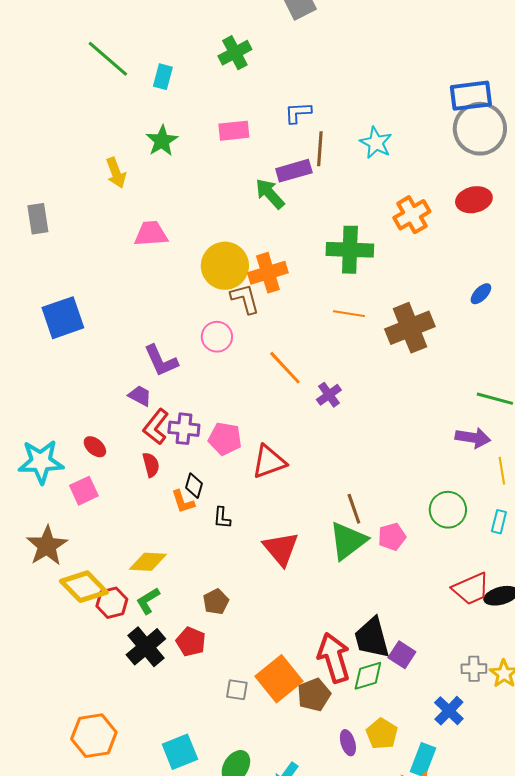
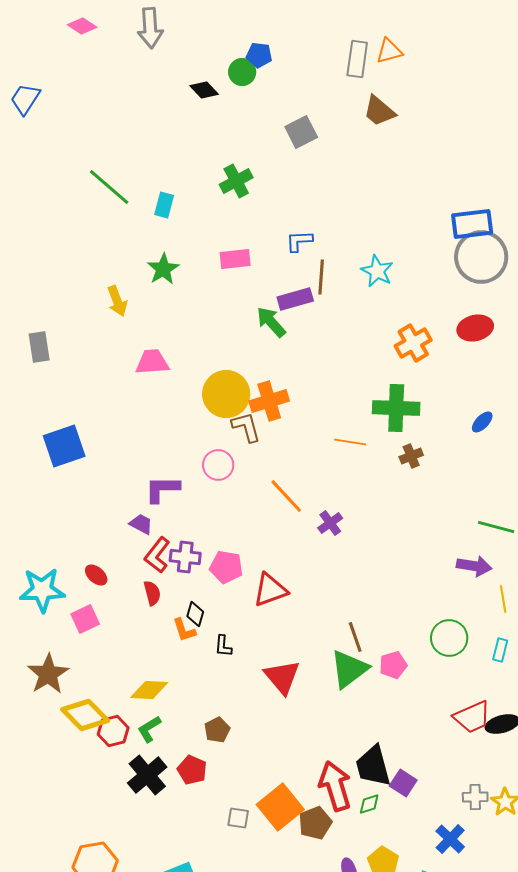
green cross: (350, 250) -> (396, 408), moved
brown cross: (410, 328) -> (411, 456), size x0.5
purple L-shape: (161, 361) -> (162, 489), turned 114
green diamond: (368, 676) -> (369, 804), size x0.7

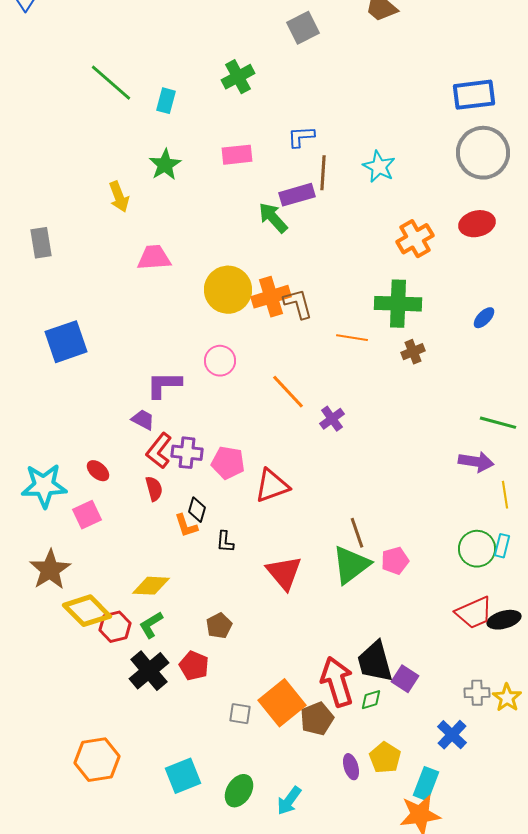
blue rectangle: (472, 224) -> (474, 95), moved
brown L-shape: (246, 427) -> (298, 304), moved
green circle: (449, 638) -> (477, 549), moved

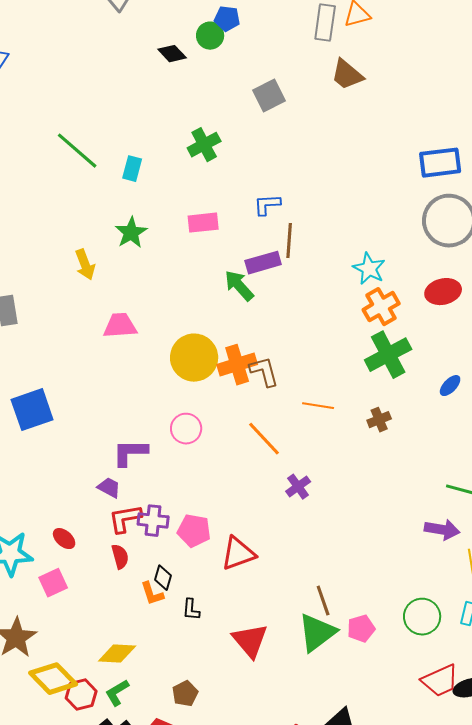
cyan star: (379, 167) -> (369, 269), moved
green cross: (398, 304) -> (388, 355), moved, turned -30
orange line: (288, 392) -> (264, 439), moved
red L-shape: (159, 451) -> (125, 519), turned 42
green circle: (477, 549) -> (422, 617), moved

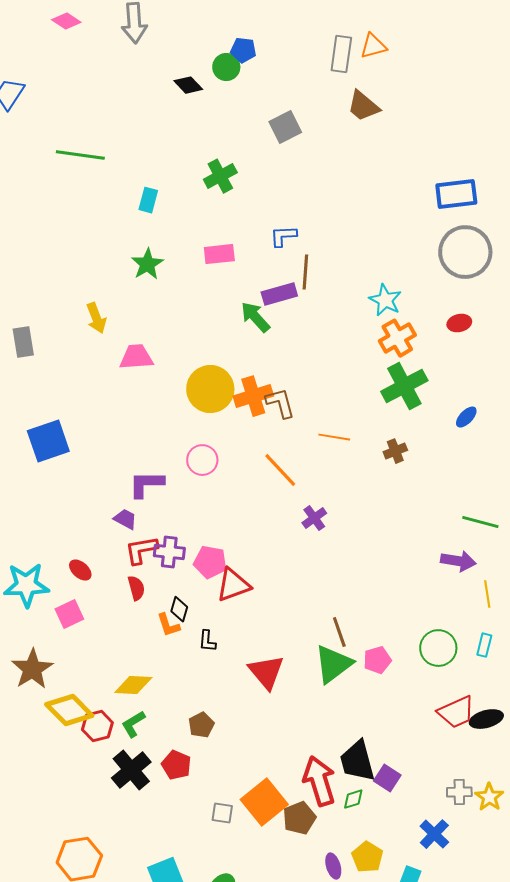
green line: (77, 151) -> (80, 155), moved, turned -33
yellow arrow: (85, 265) -> (96, 318), moved
red ellipse: (443, 292) -> (459, 323), size x0.7
red triangle: (238, 554) -> (233, 585), moved

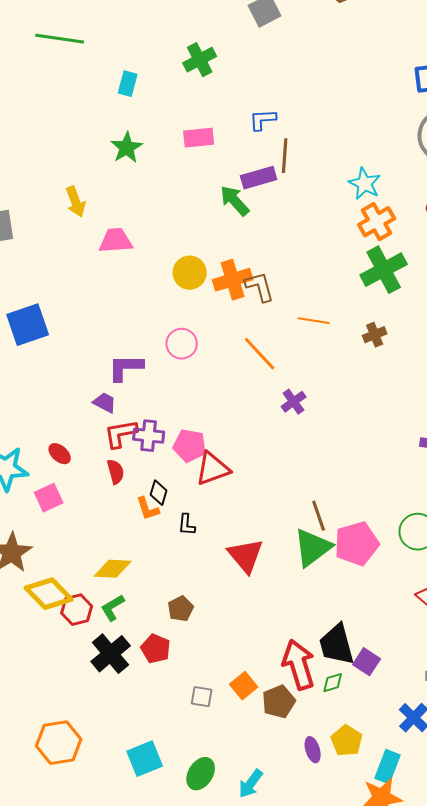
yellow circle: (210, 389) -> (190, 273), size x0.7
pink pentagon: (377, 660) -> (357, 544), size x1.6
orange square: (264, 802) -> (244, 686), size x0.6

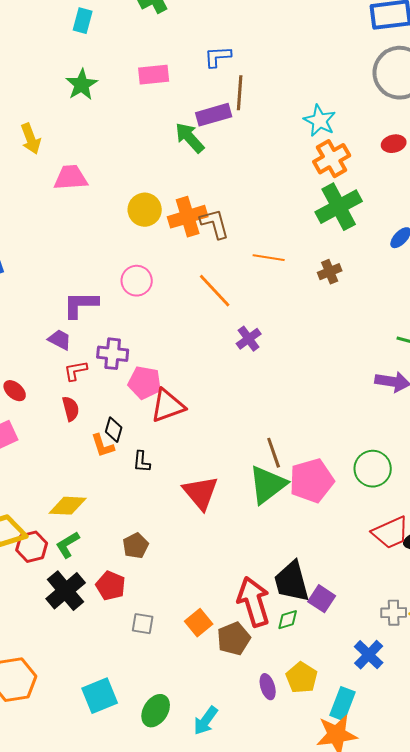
red L-shape: (121, 434) -> (76, 371), size x0.7
purple cross: (149, 436) -> (113, 354), moved
gray square: (202, 697) -> (143, 624), moved

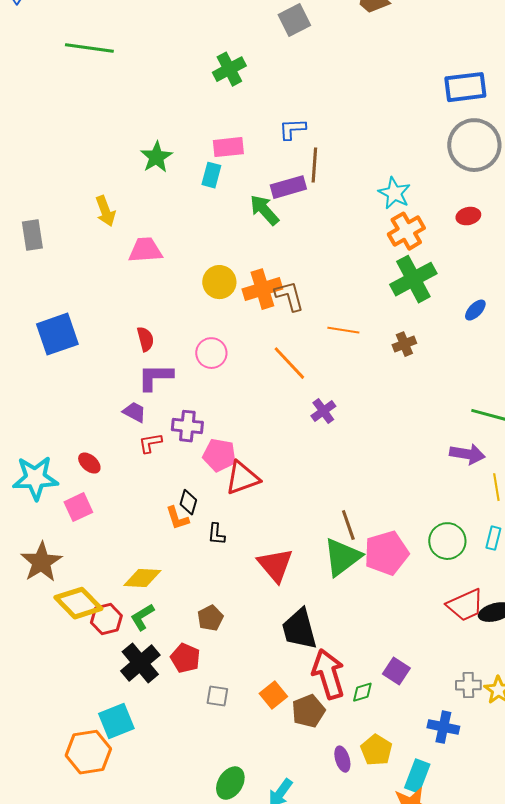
cyan rectangle: (83, 21) -> (211, 175), moved
red semicircle: (71, 409) -> (145, 339), moved
black trapezoid: (292, 582) -> (299, 629), moved
blue cross: (369, 655) -> (443, 727), turned -32
cyan square: (100, 696) -> (116, 721), moved

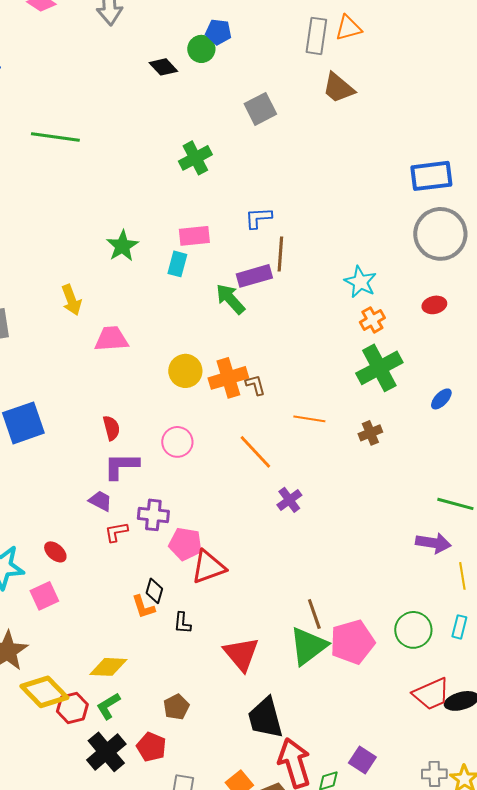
orange cross: (406, 231) -> (372, 320), size x0.7
brown L-shape: (289, 296) -> (255, 385), size x0.7

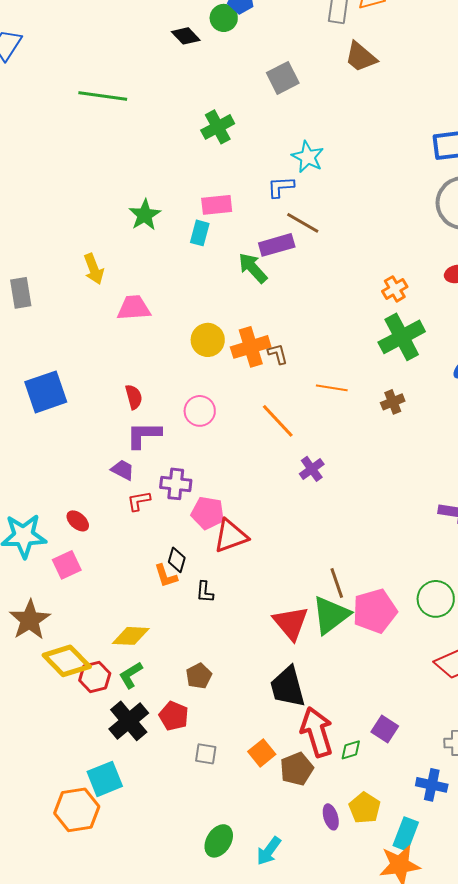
green line: (55, 137) -> (103, 96), moved
brown line: (280, 254) -> (303, 223), turned -64
cyan star: (360, 282) -> (308, 157), moved
red triangle: (241, 654) -> (291, 623), moved

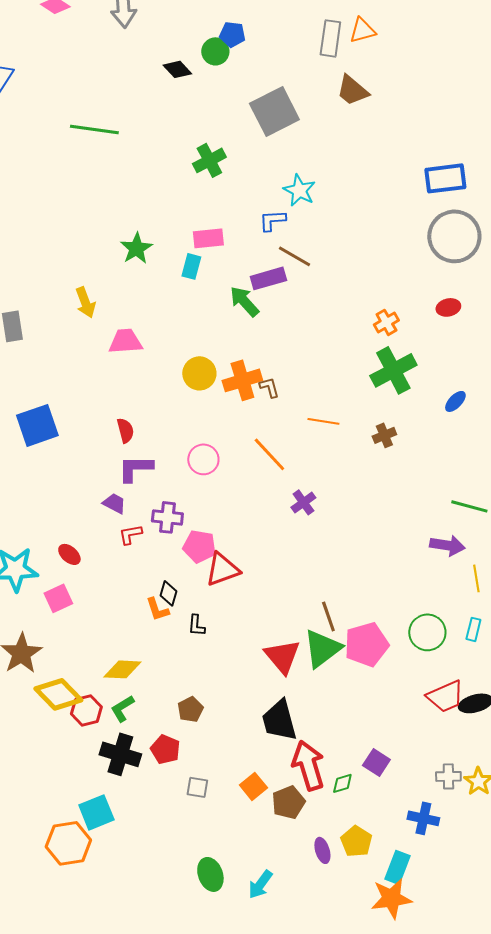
gray square: (283, 78) -> (274, 111), size x1.5
pink circle: (200, 411) -> (203, 459), moved
black cross: (129, 721) -> (120, 754), turned -33
green ellipse: (219, 841) -> (210, 874), turned -52

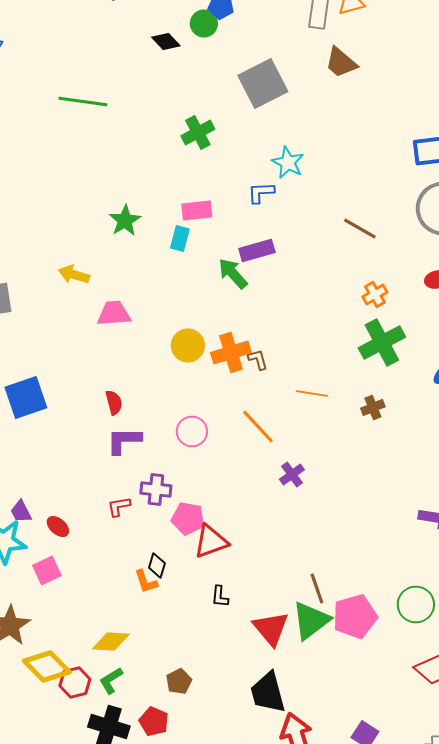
brown line: (294, 256) -> (360, 228), moved
yellow arrow: (85, 302) -> (74, 274), turned 128
purple trapezoid: (114, 503) -> (21, 512), moved, turned -145
black L-shape: (196, 625) -> (220, 596), moved

